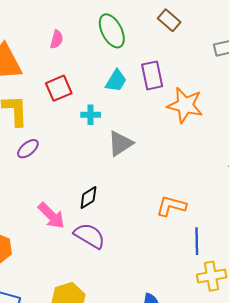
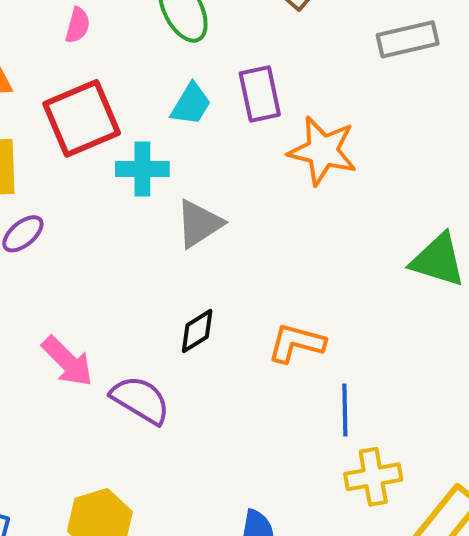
red square: (59, 88) -> (82, 118), size x1.5
cyan cross: (91, 115) -> (142, 169), size x1.4
black diamond: (88, 198) -> (197, 331), moved

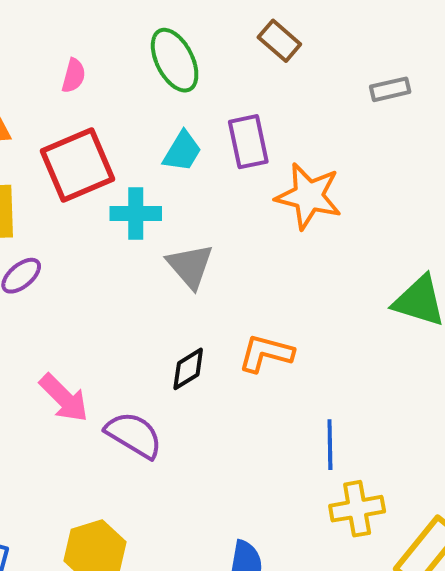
gray rectangle: (408, 39) -> (390, 89), size x0.7
gray triangle: (199, 224) -> (190, 266), turned -38
orange L-shape: (296, 343) -> (266, 353), moved

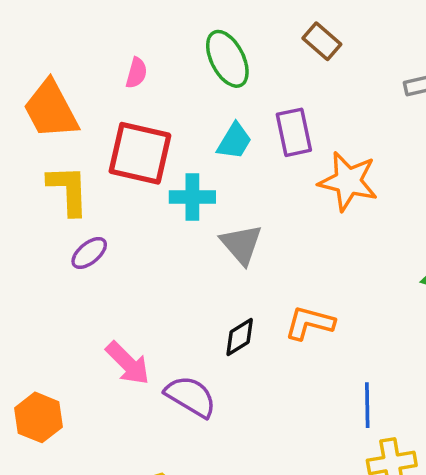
red square: (77, 165) -> (140, 153), turned 36

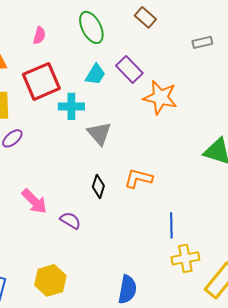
purple rectangle: (294, 132) -> (129, 69), turned -32
red square: (140, 153) -> (41, 81), turned -36
black diamond: (240, 337) -> (98, 186), turned -40
purple semicircle: (191, 396) -> (70, 220), size x0.7

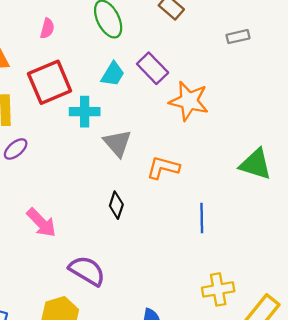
orange L-shape: (138, 178) -> (163, 168), moved
purple semicircle: (70, 220) -> (87, 271), moved, size x1.5
blue line: (171, 225) -> (202, 218), moved

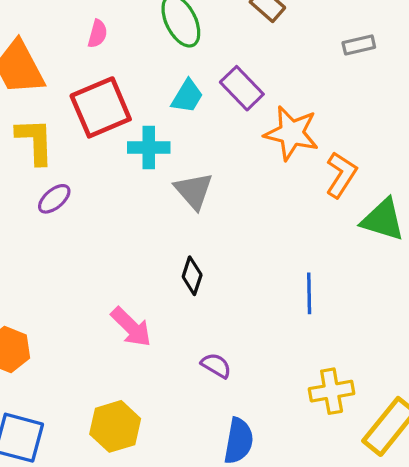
orange L-shape: (163, 168) -> (341, 175), moved, turned 108
pink arrow: (41, 223) -> (131, 327), moved
purple semicircle: (87, 271) -> (216, 366), moved, size x0.6

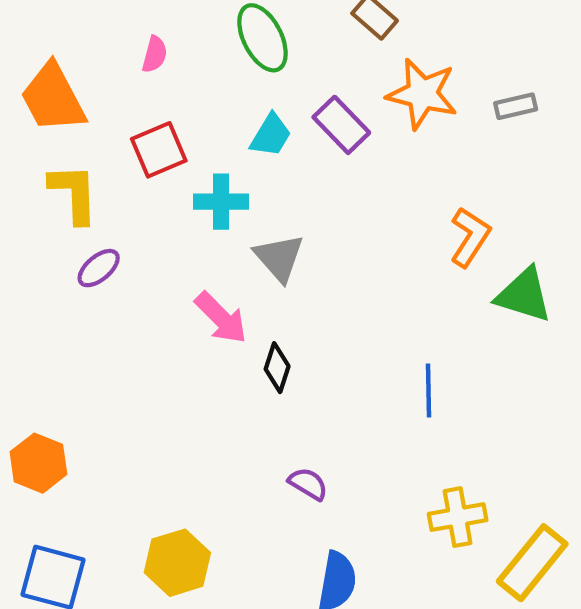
gray rectangle: (359, 45) -> (516, 106), moved
red square: (101, 107) -> (159, 150), size x0.7
orange star: (291, 133) -> (422, 94), moved
pink arrow: (131, 327) -> (221, 318), moved

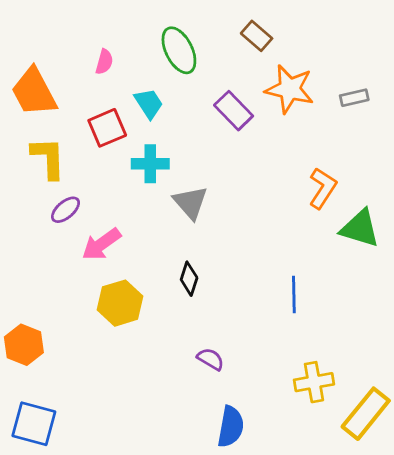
cyan trapezoid: (271, 135) -> (149, 103), moved, turned -64
pink arrow: (221, 318) -> (101, 244), moved, turned 99
yellow hexagon: (177, 563) -> (120, 303), moved

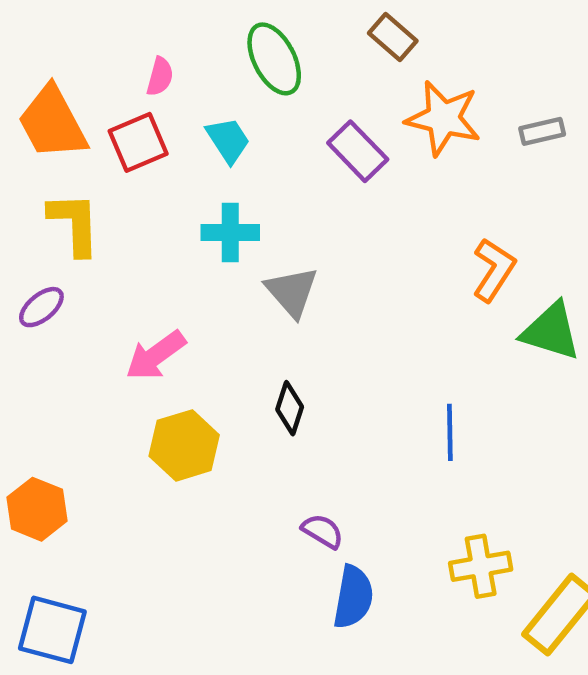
red square: (107, 128) -> (138, 142), moved
purple ellipse: (65, 210) -> (41, 307), moved
blue semicircle: (231, 427) -> (353, 597), moved

